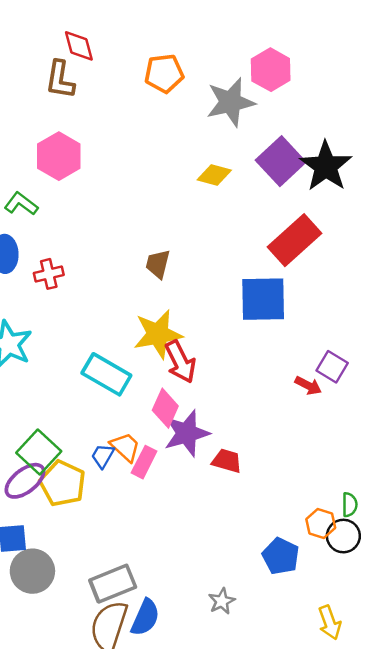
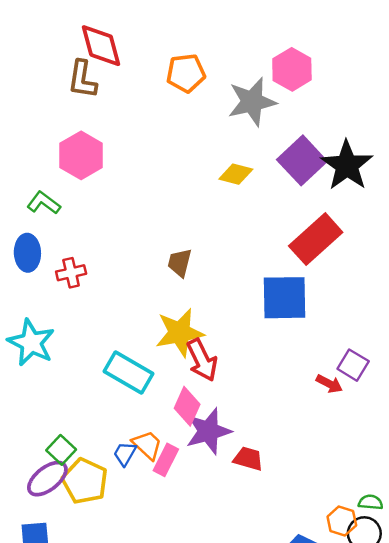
red diamond: (79, 46) -> (101, 46), size x1.4
green square: (39, 452) -> (61, 450), size x0.7
green semicircle: (350, 505) -> (371, 502), turned -85

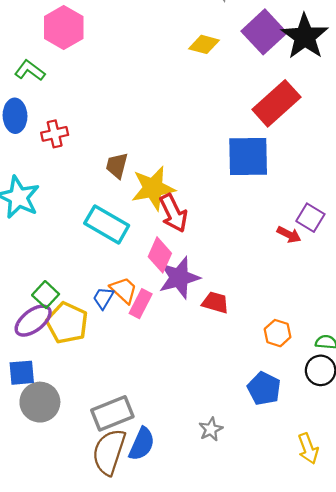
brown trapezoid: (180, 263) -> (117, 166), moved
orange hexagon: (342, 521) -> (278, 333), moved

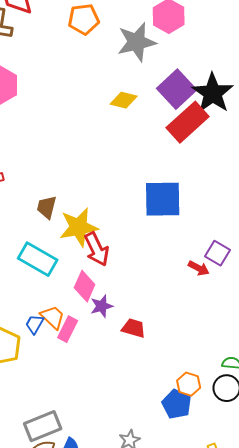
red rectangle: (276, 103) -> (188, 122), moved
purple star: (179, 278) -> (102, 306), size x0.6
orange hexagon: (278, 333) -> (189, 384), moved

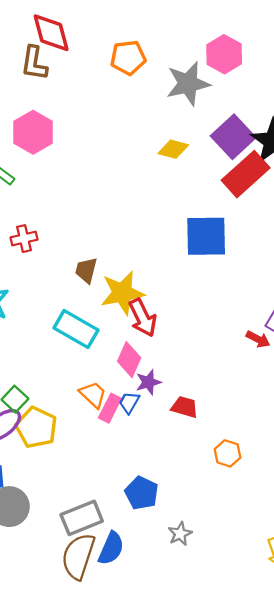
blue square: (163, 199) -> (206, 236), moved
blue trapezoid: (35, 324) -> (129, 403), moved
orange hexagon: (189, 384) -> (228, 453), moved
blue pentagon: (177, 404) -> (142, 493), moved

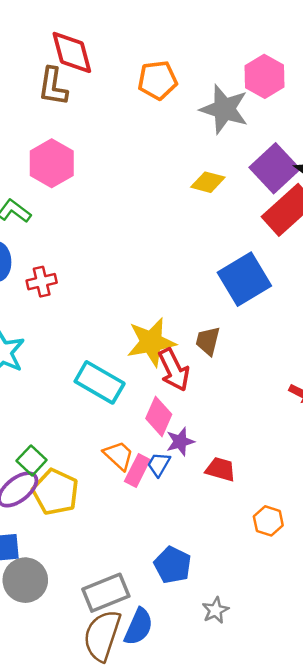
gray star: (188, 84) -> (224, 109), turned 30
blue square: (206, 236) -> (244, 279), turned -30
brown trapezoid: (86, 270) -> (208, 341), moved

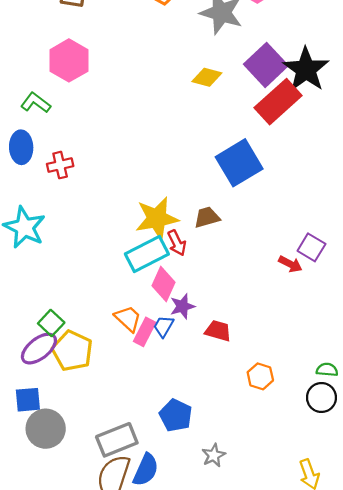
brown trapezoid: (208, 341) -> (207, 217), turned 60
red arrow: (174, 370) -> (177, 243), size x0.7
cyan rectangle: (100, 382) -> (147, 254), moved, turned -57

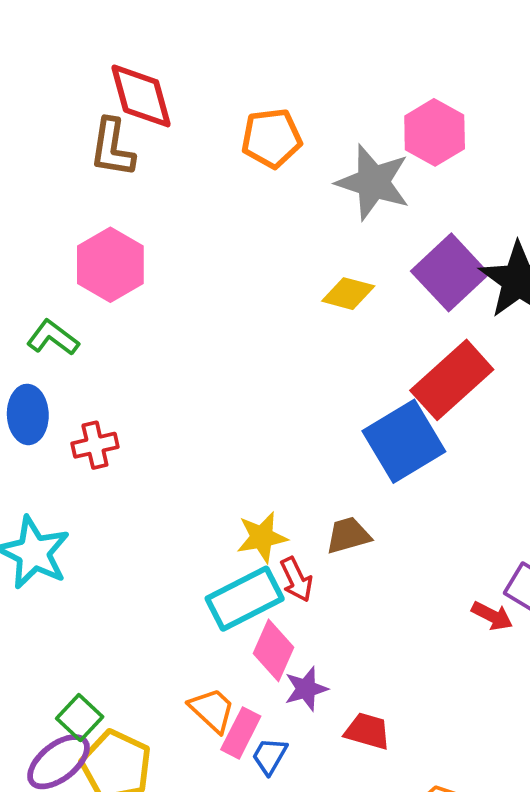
red rectangle: (278, 102) -> (452, 380), moved
yellow star: (157, 218) -> (262, 537), size x0.7
blue trapezoid: (164, 326) -> (270, 756), moved

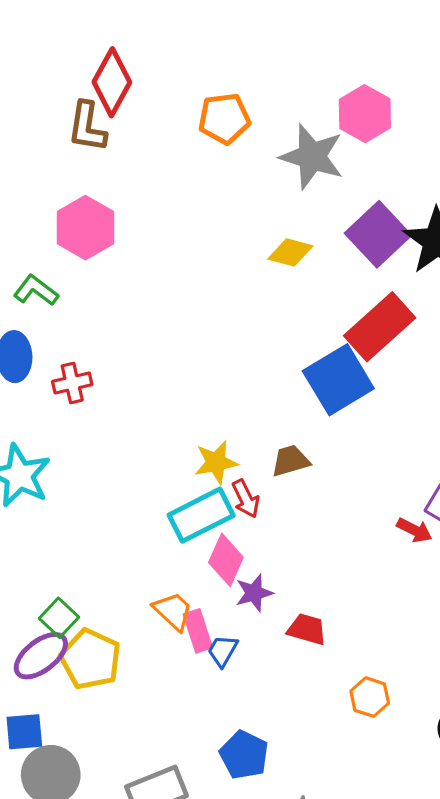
red diamond: (141, 96) -> (112, 82), turned 44
pink rectangle: (241, 733) -> (198, 631), turned -45

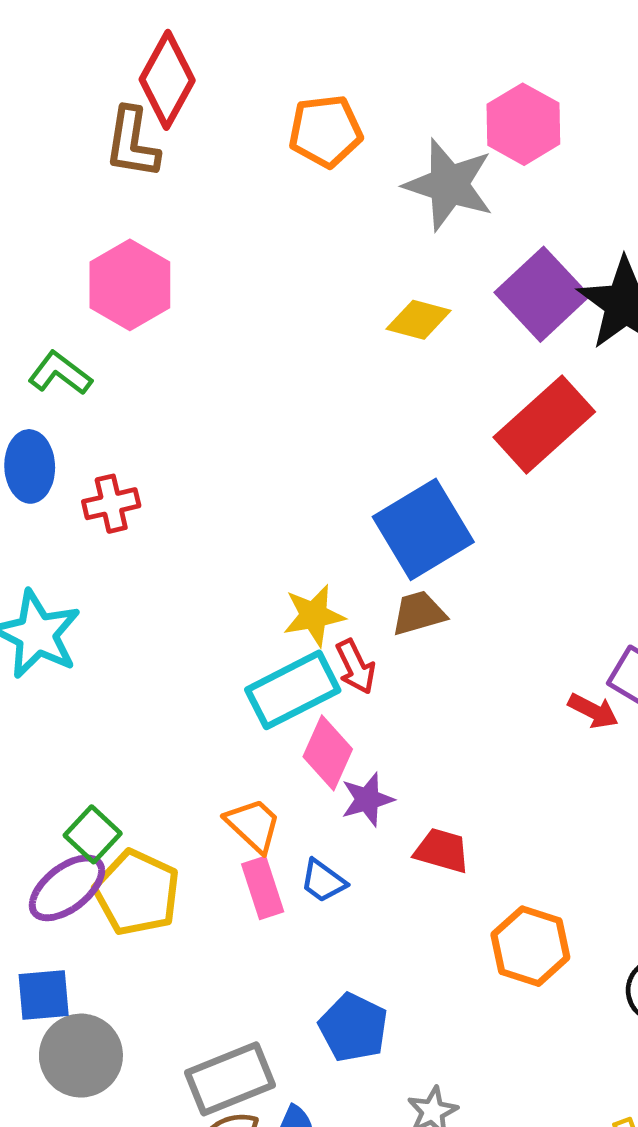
blue square: (338, 380) -> (423, 529), moved
pink rectangle: (198, 631) -> (263, 888), moved
blue trapezoid: (223, 651) -> (323, 881), turned -84
orange hexagon: (370, 697) -> (530, 946), size x1.4

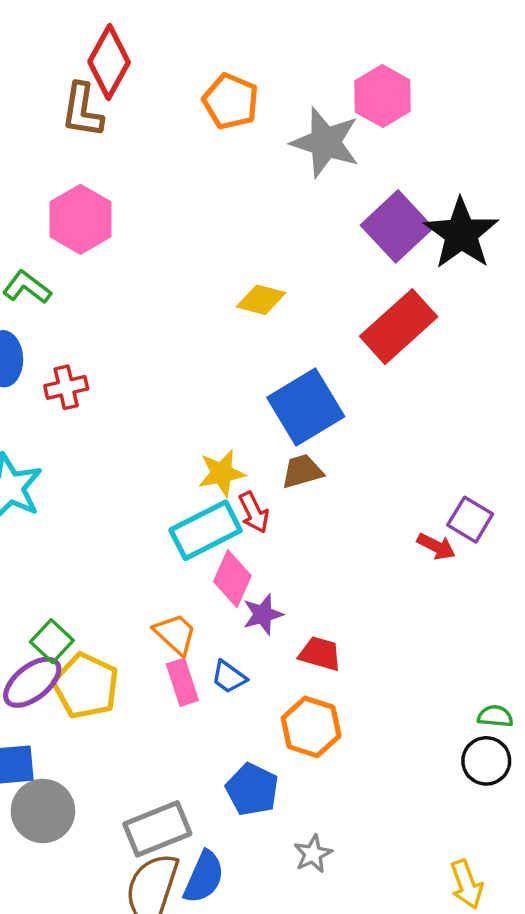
orange pentagon: (325, 131) -> (231, 101), turned 30
yellow diamond: (419, 320) -> (261, 300), moved
orange hexagon: (530, 946) -> (311, 727), moved

